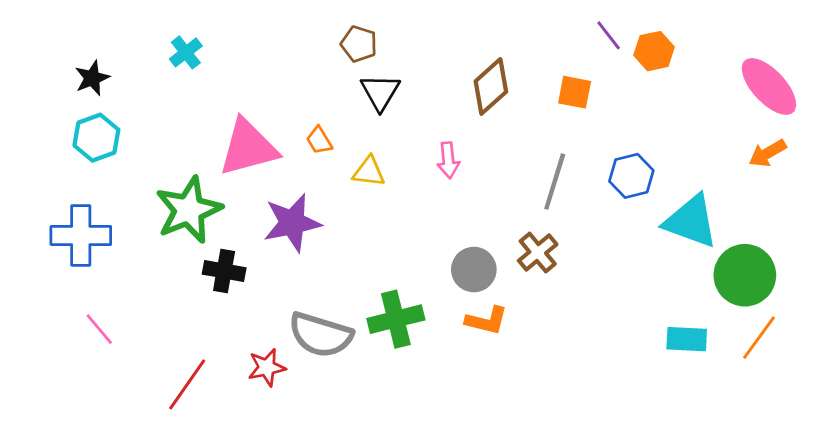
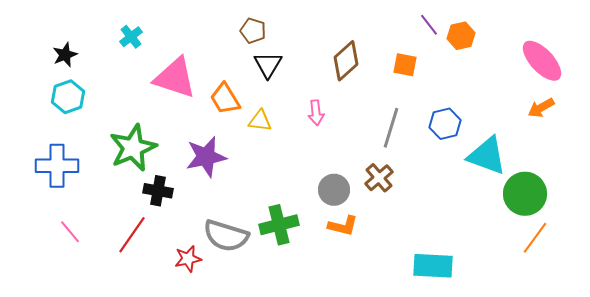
orange trapezoid: (319, 140) -> (225, 99), size x1.6
pink triangle: (248, 148) -> (175, 78), moved, turned 33
cyan rectangle: (687, 339) -> (433, 266), moved, size x1.4
red line: (187, 384) -> (132, 235), moved

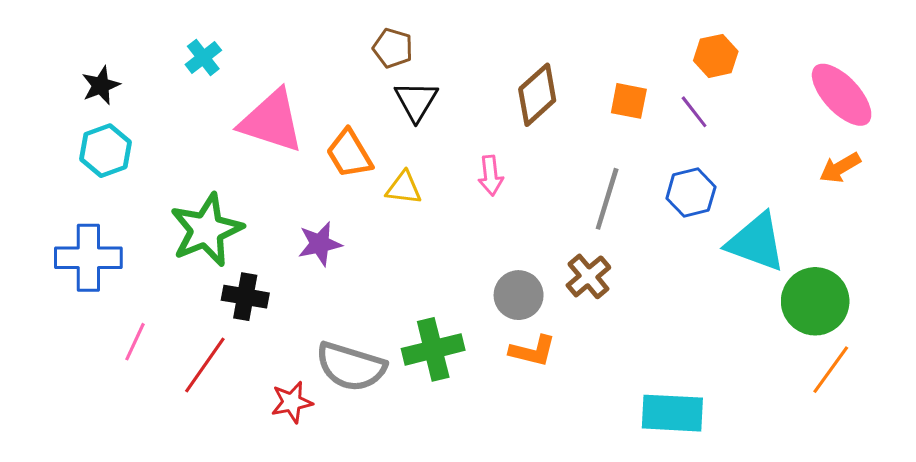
purple line: (429, 25) -> (694, 112), moved
purple star: (206, 157) -> (320, 244), size x0.7
pink line: (70, 232) -> (135, 342), moved, turned 65

